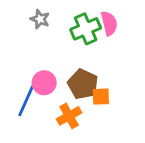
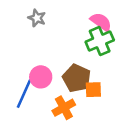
pink semicircle: (109, 23) -> (101, 22), turned -40
green cross: (86, 29) -> (100, 41), moved

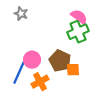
gray star: (37, 18) -> (21, 14), moved
orange cross: (64, 108) -> (40, 82), moved

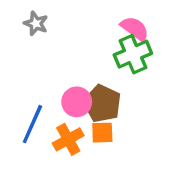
pink circle: (32, 60) -> (77, 102), moved
orange square: (73, 70) -> (102, 133), moved

